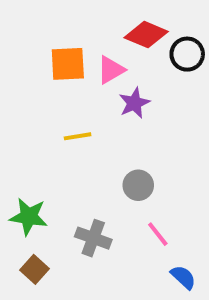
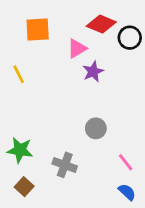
orange square: (68, 64) -> (38, 30), moved
yellow line: (78, 136) -> (19, 74), moved, turned 72
pink line: (158, 234) -> (126, 162), moved

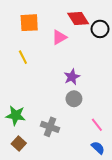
red diamond: (101, 24) -> (78, 19), turned 35
purple star: (93, 71) -> (72, 77), moved
yellow line: (19, 74) -> (23, 57), moved

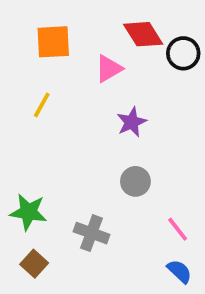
yellow line: (23, 57) -> (42, 105), turned 56
purple star: (72, 77) -> (132, 122), moved

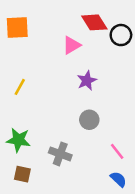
orange square: (53, 42) -> (17, 27), moved
yellow line: (42, 105) -> (20, 87), moved
brown square: (34, 264) -> (22, 174), turned -30

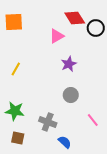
blue semicircle: (118, 179) -> (65, 142), moved

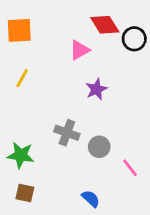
yellow line: (16, 69) -> (22, 78), moved
gray circle: (71, 95) -> (99, 147), moved
gray cross: (48, 122) -> (67, 133), moved

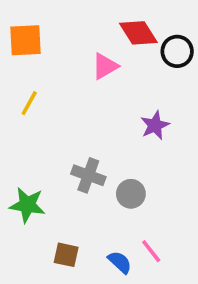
purple star: (96, 89) -> (155, 125), moved
pink line: (130, 168) -> (151, 251), moved
brown square: (25, 193) -> (66, 255), moved

